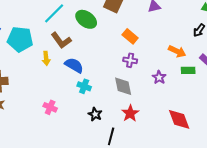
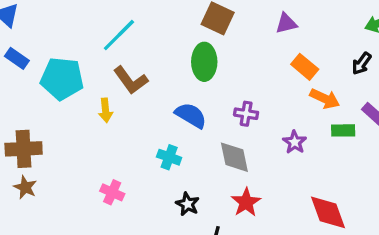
green ellipse: (86, 19) -> (204, 62), moved, turned 55
orange rectangle: (130, 36) -> (305, 67), moved
blue semicircle: (74, 65) -> (191, 115), moved

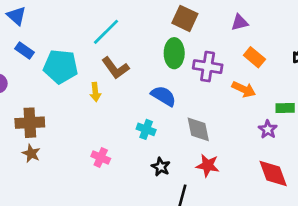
orange arrow: (325, 99) -> (244, 89), moved
purple cross: (246, 114) -> (208, 67), moved, size x1.5
purple star: (295, 142) -> (268, 129), moved
red star: (246, 202) -> (208, 165), turned -30

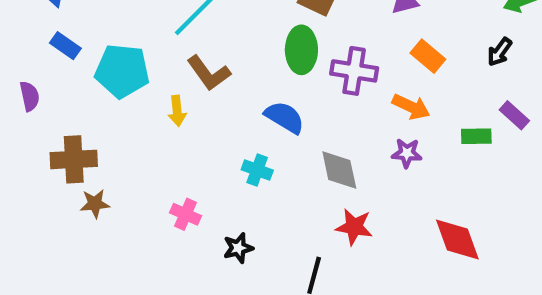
purple star: (268, 129) -> (407, 153), moved, turned -30
brown star: (31, 153) -> (95, 204), moved, turned -30
black star: (161, 167) -> (238, 248), moved, turned 30

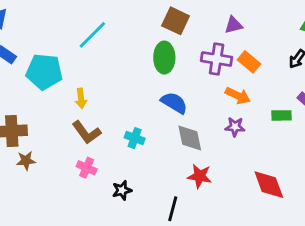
purple cross: (354, 71) -> (217, 59), moved
brown L-shape: (209, 73) -> (87, 132), moved
blue semicircle: (285, 117) -> (174, 103), moved

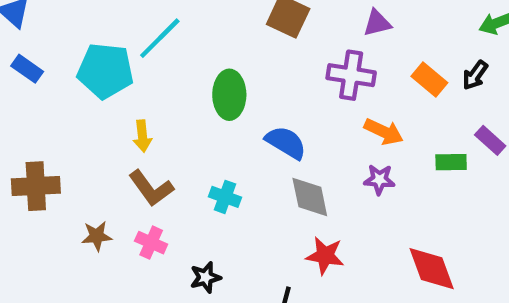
green ellipse: (164, 58) -> (229, 95), moved
orange rectangle: (249, 62) -> (429, 80), moved
cyan pentagon: (44, 72) -> (105, 71), moved
brown star: (26, 161) -> (97, 236), moved

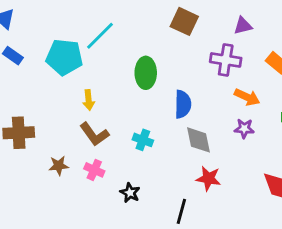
blue semicircle: (286, 143) -> (183, 104), turned 60
black star: (205, 277) -> (130, 193), turned -30

